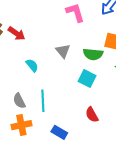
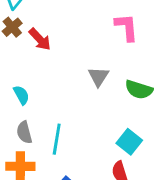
cyan semicircle: (32, 65) -> (21, 95), moved
cyan square: (87, 79) -> (129, 142), moved

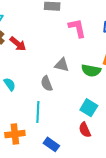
gray triangle: (98, 77) -> (62, 65), turned -42
gray semicircle: (24, 132) -> (47, 84), moved

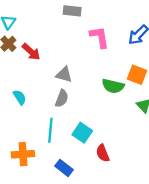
gray triangle: (62, 65) -> (64, 75), moved
gray semicircle: (47, 84) -> (62, 98), turned -140
cyan square: (89, 108) -> (82, 133), moved

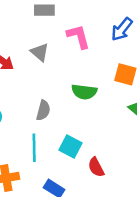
gray triangle: (64, 75) -> (40, 52), moved, turned 30
green semicircle: (113, 86) -> (84, 92), moved

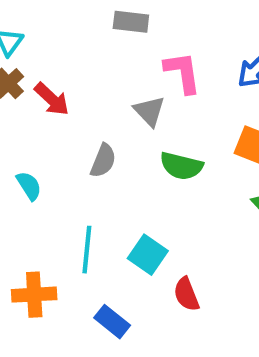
gray triangle: (40, 52) -> (149, 111), moved
gray semicircle: (43, 110) -> (103, 161), moved

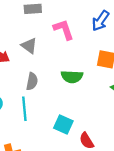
gray triangle: (149, 111) -> (29, 46), moved
cyan line: (87, 250) -> (24, 109), moved

